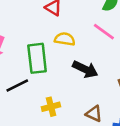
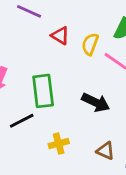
yellow semicircle: (65, 39) -> (90, 44), moved, turned -78

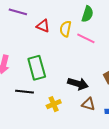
black arrow: (96, 102) -> (78, 84), moved
black line: (22, 121) -> (25, 92), turned 42

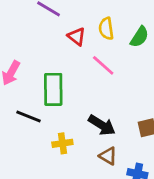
yellow semicircle: (66, 29) -> (106, 29), moved, turned -35
pink line: (86, 38) -> (103, 65), moved

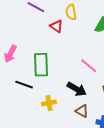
yellow semicircle: (106, 29) -> (71, 12), moved
pink line: (103, 65) -> (89, 66), moved

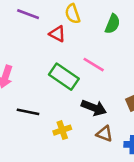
green rectangle: (41, 65) -> (64, 77), moved, turned -45
pink line: (89, 66) -> (94, 65), moved

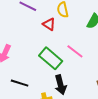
black arrow: (94, 108) -> (61, 85), moved, turned 48

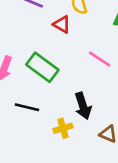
green rectangle: (51, 58) -> (42, 67), moved

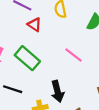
red triangle: (62, 24) -> (34, 25), moved

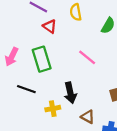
green rectangle: (27, 58) -> (42, 59), turned 30

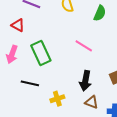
red triangle: (50, 26) -> (18, 25), moved
black arrow: (70, 93) -> (85, 81), moved, turned 30

